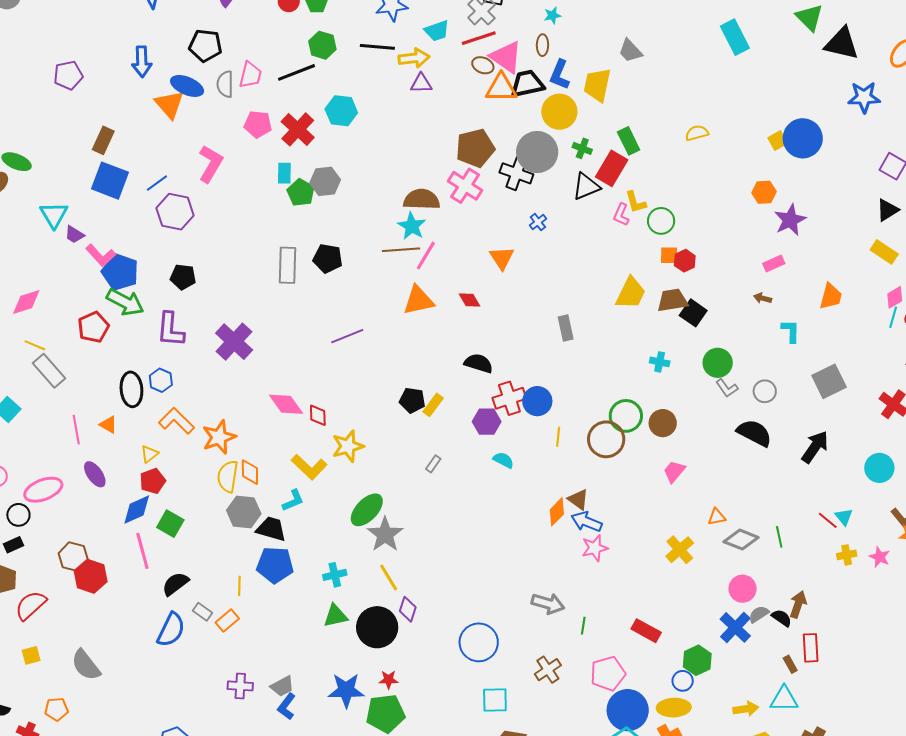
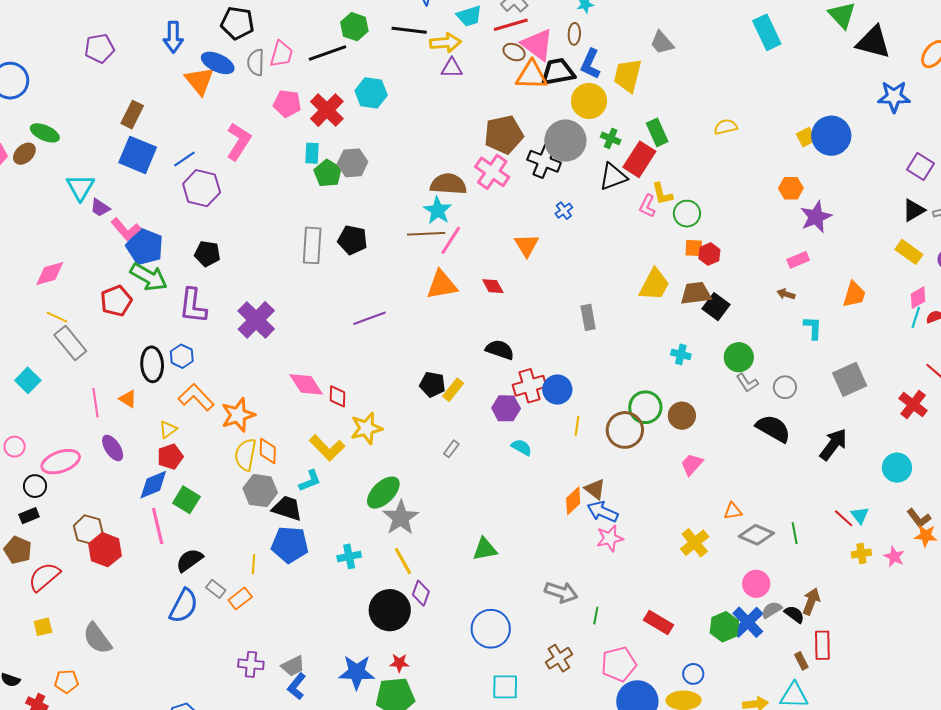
green triangle: (335, 616) -> (485, 549), moved
green hexagon: (697, 660) -> (724, 627), moved

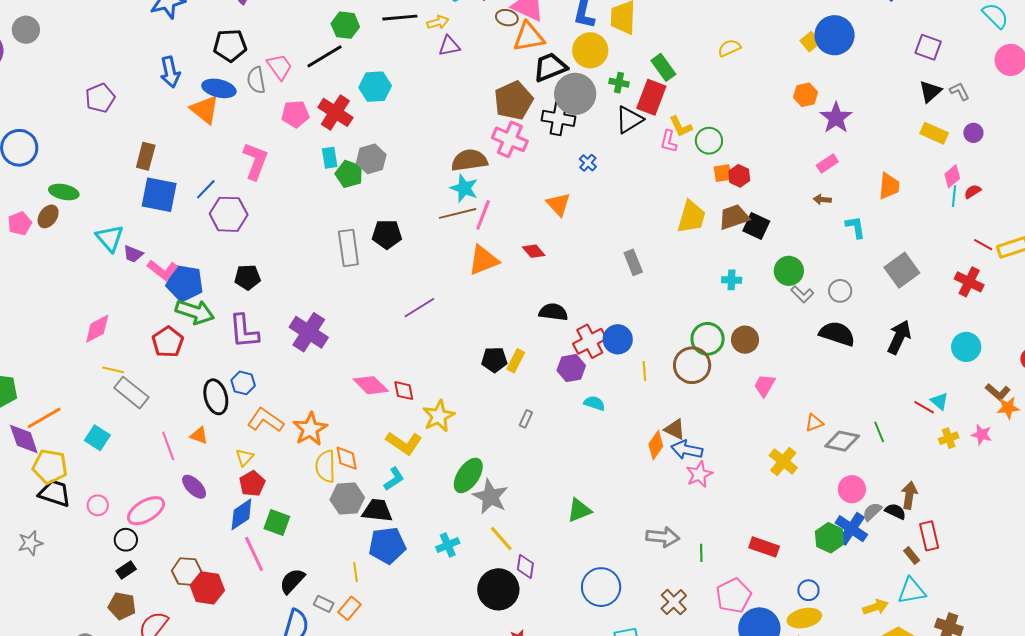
yellow arrow: (445, 43) -> (438, 22), size x0.7
pink trapezoid: (281, 54) -> (279, 67), turned -40
black trapezoid: (558, 72) -> (550, 67), moved

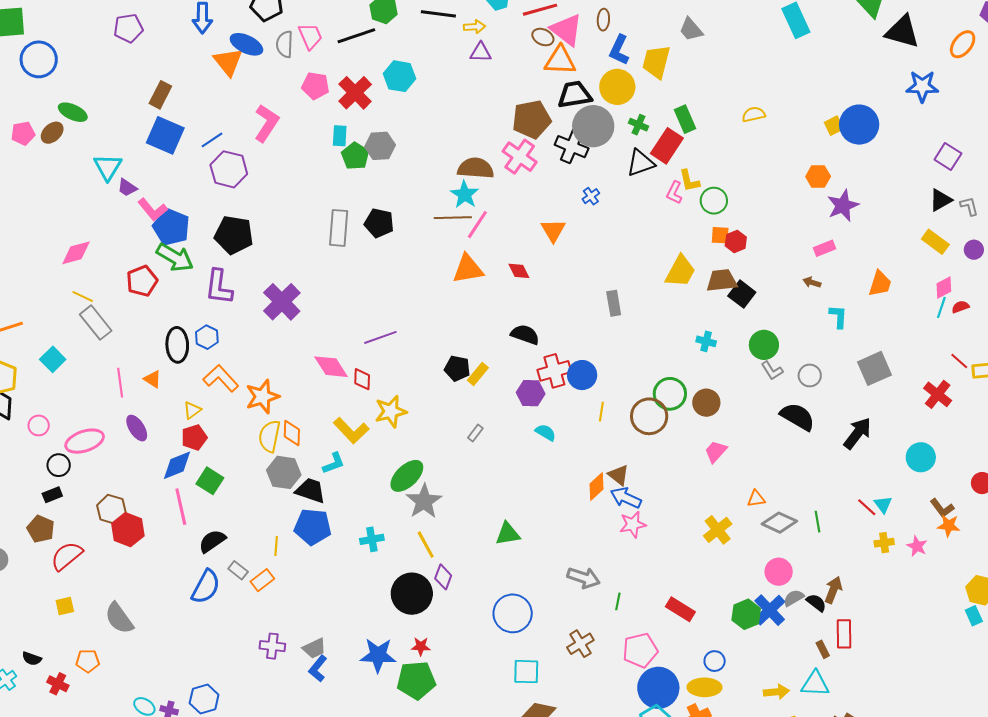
black pentagon: (247, 277) -> (234, 235), size x1.5
purple line: (419, 308) -> (380, 337), moved

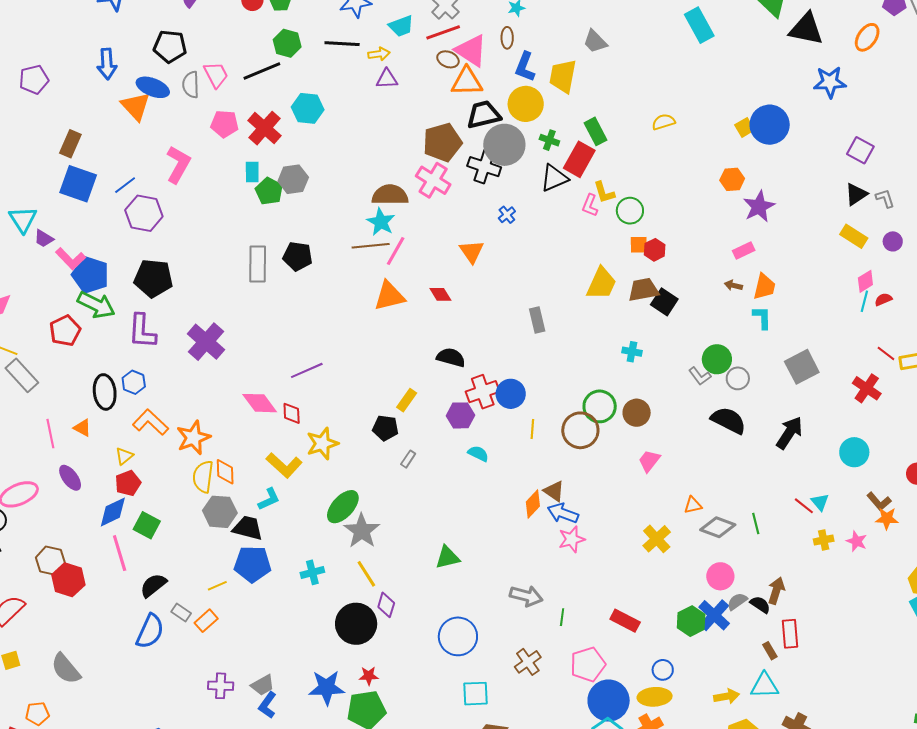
orange trapezoid: (880, 284) -> (764, 287), moved
green circle: (764, 345) -> (717, 359), moved
black pentagon: (457, 368) -> (385, 428), moved
yellow line: (276, 546) -> (217, 586), turned 66

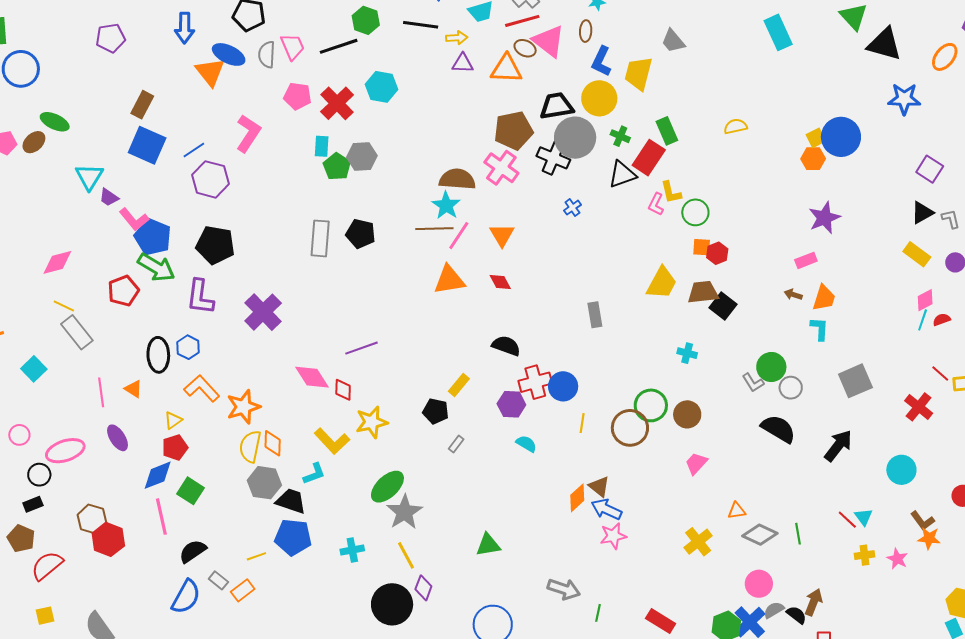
orange triangle: (467, 82) -> (506, 69), moved
orange hexagon: (732, 179) -> (813, 159), moved
orange triangle: (472, 252) -> (502, 235), moved

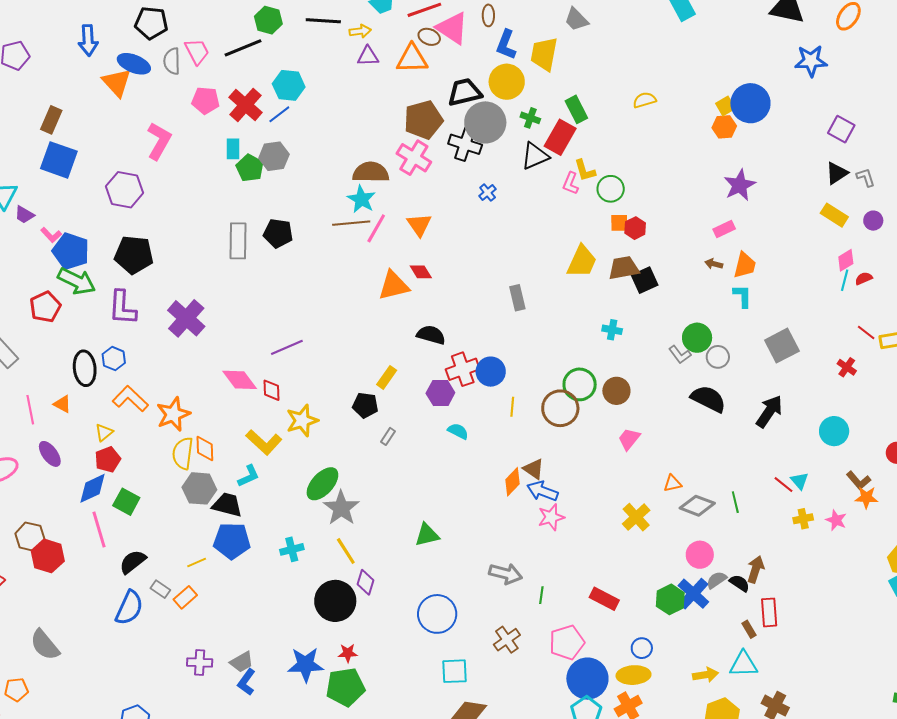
blue line: (194, 150) -> (279, 114), moved
pink L-shape: (134, 219) -> (51, 235), size x0.7
orange triangle: (449, 280) -> (394, 286), moved
black square: (723, 306) -> (645, 280), turned 32
red cross: (919, 407) -> (847, 367), size x0.7

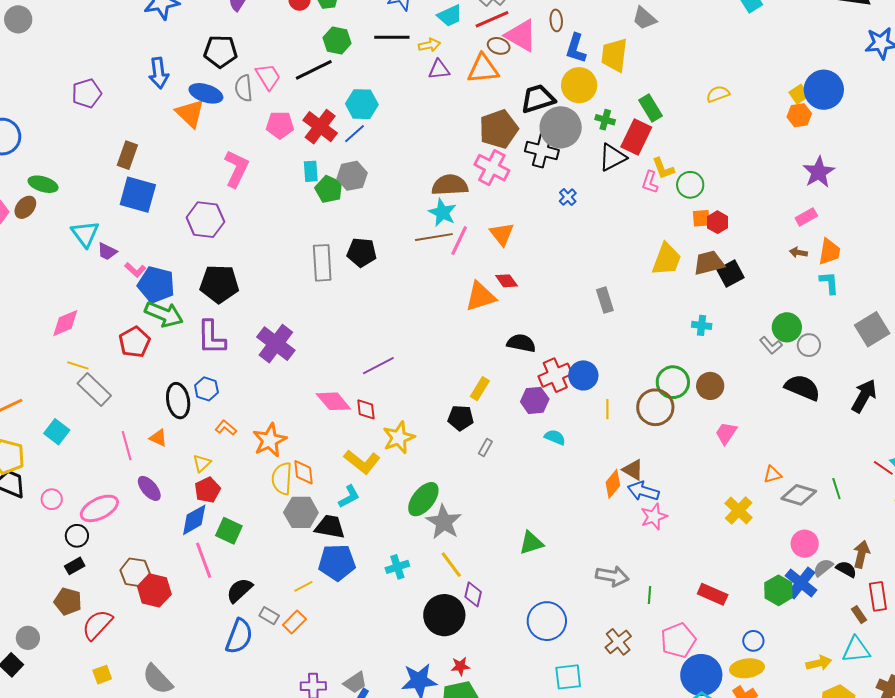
orange L-shape: (130, 399) -> (226, 428), size x0.6

